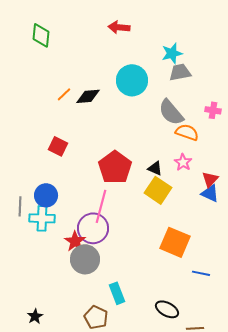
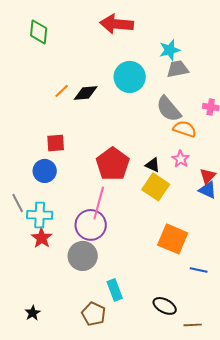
red arrow: (119, 27) -> (117, 24), size x1.5
red square: (58, 146) -> (56, 143), turned -30
blue circle: (46, 195) -> (45, 171), moved
gray line: (20, 206) -> (18, 203), turned -30
red star: (75, 241) -> (42, 238), moved

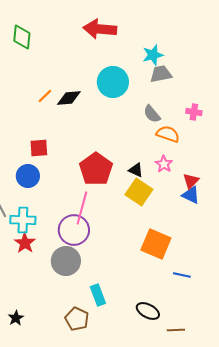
gray semicircle: (169, 109) -> (152, 114), size x0.7

